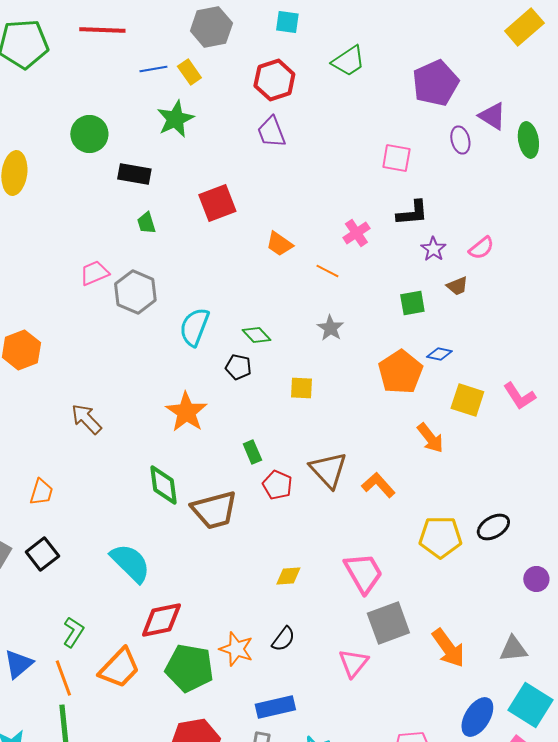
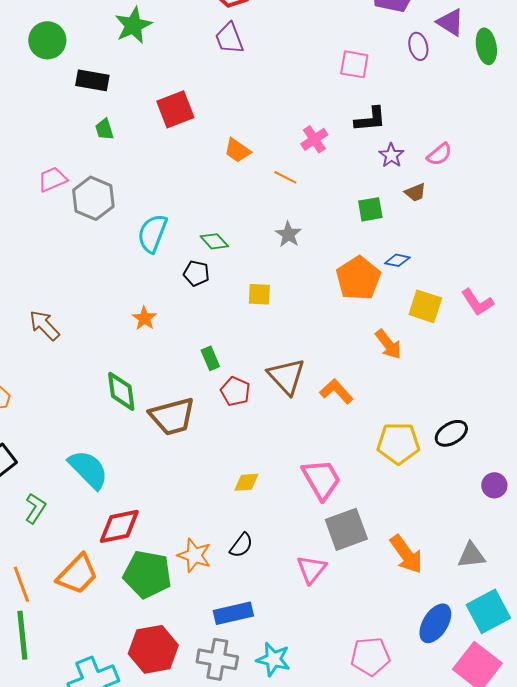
orange star: (186, 412) -> (144, 318), size x0.6
green L-shape: (73, 632) -> (35, 508), moved
cyan square: (530, 705) -> (488, 611), turned 30

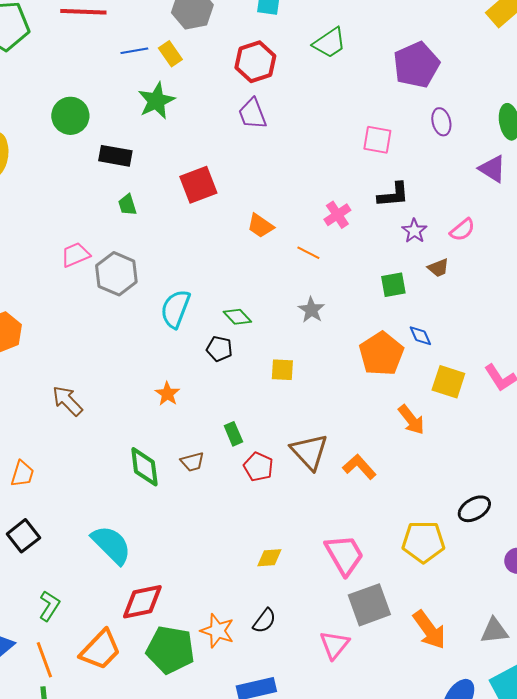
purple triangle: (450, 22) -> (492, 169), moved
blue diamond: (397, 260) -> (420, 336), turned 55
brown trapezoid: (172, 416) -> (192, 462), moved, size x0.5
yellow pentagon: (398, 443) -> (423, 542), moved
green L-shape: (35, 508) -> (49, 606), moved

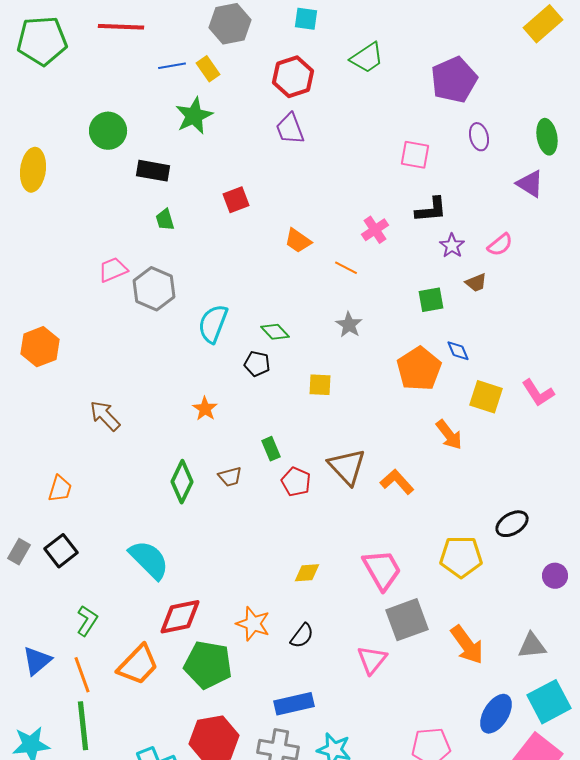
red square: (198, 185) -> (236, 200), size x0.7
green diamond: (144, 467) -> (182, 482), turned 33
orange star: (217, 631) -> (253, 624), moved

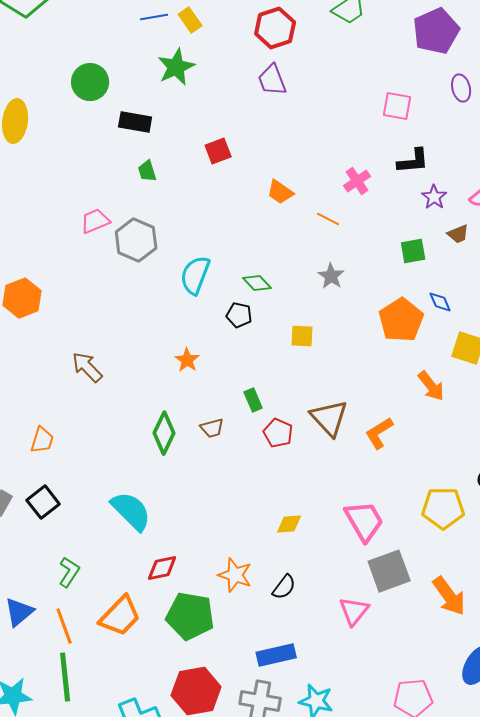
orange L-shape: (397, 482) -> (379, 433), turned -80
red diamond: (180, 617) -> (162, 568), size x0.7

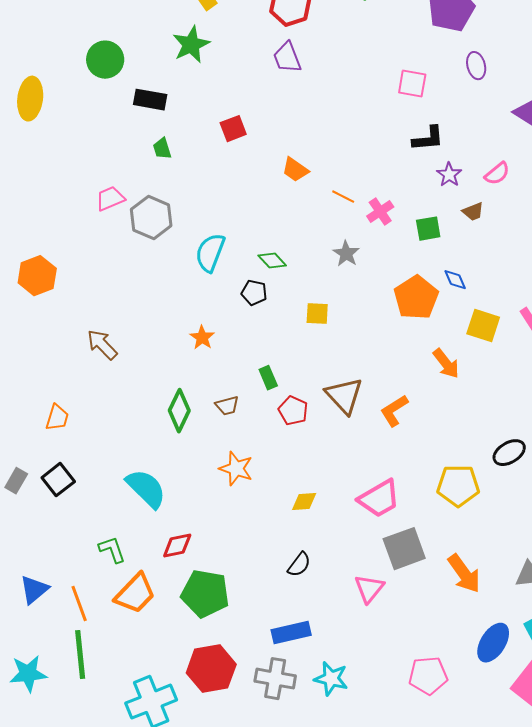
pink cross: (357, 181) -> (380, 212), moved
pink trapezoid: (364, 521) -> (379, 499), turned 90
green L-shape: (69, 572) -> (112, 550), moved, turned -52
orange star: (235, 575) -> (236, 469), moved

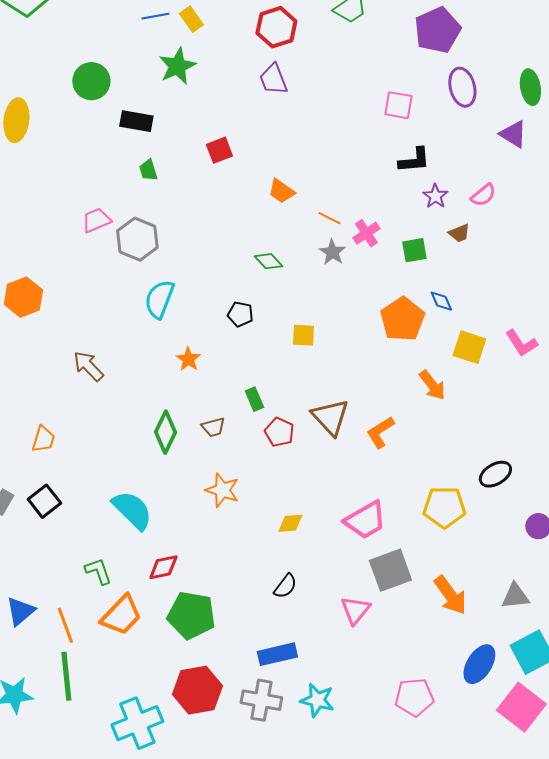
purple ellipse: (476, 66) -> (462, 87), size x1.4
cyan semicircle: (210, 253) -> (159, 299), moved
gray star: (346, 254) -> (332, 252), moved
green diamond: (272, 261) -> (268, 261), moved

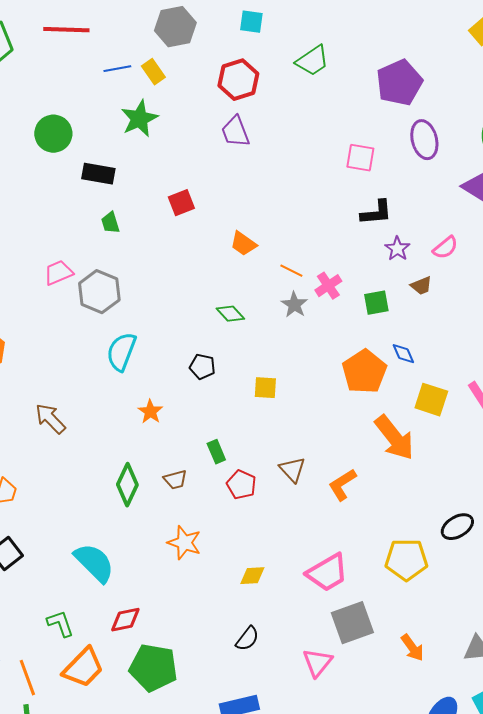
orange arrow: (432, 385) -> (394, 438), size x1.5
brown triangle: (330, 417) -> (292, 470), size x0.7
orange arrow: (450, 595) -> (412, 648), size x0.7

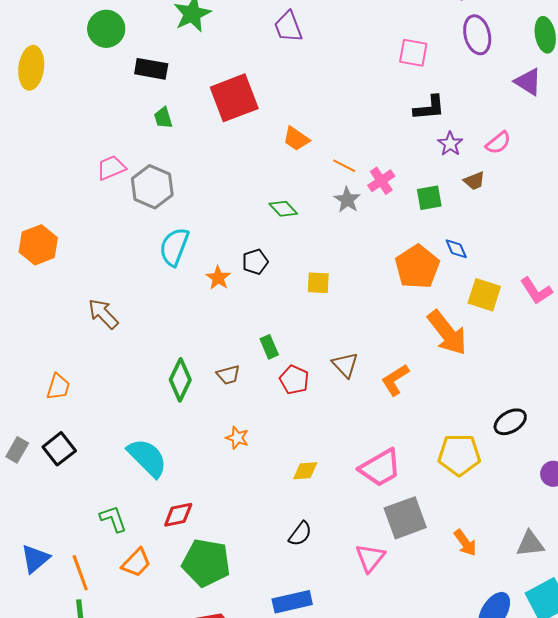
red square: (181, 203) -> (234, 98), size x1.8
black pentagon: (202, 367) -> (255, 262), turned -30
orange star: (150, 412) -> (218, 278), moved
orange star: (184, 543) -> (237, 438), size x0.7
orange trapezoid: (83, 668) -> (136, 563), size x0.7

